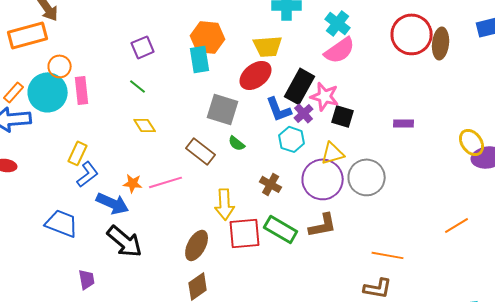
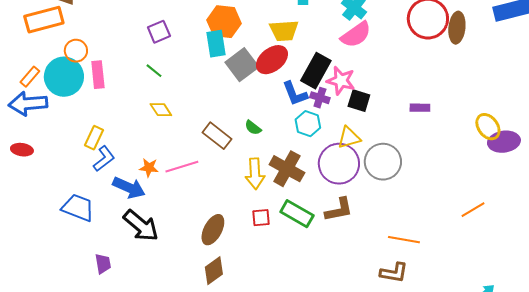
gray square: (223, 109) -> (242, 65), moved, turned 36
purple cross: (304, 113) -> (320, 98), turned -30
brown cross: (271, 184) -> (287, 169), size x1.6
yellow arrow: (225, 204) -> (255, 174), moved
red square: (245, 233) -> (261, 218), size x0.6

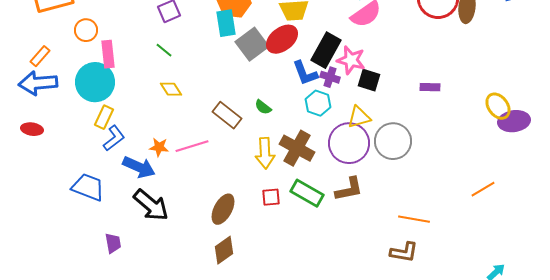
cyan circle: (64, 77) -> (95, 82), moved

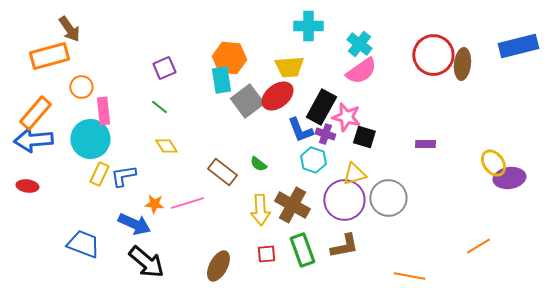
orange rectangle: (40, 56) -> (35, 113), size x1.6
blue L-shape: (114, 138) -> (123, 176), moved, turned -152
green rectangle: (307, 193) -> (302, 250), turned 40

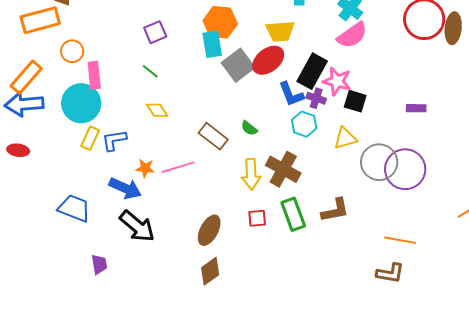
purple circle: (344, 200) -> (405, 169), moved

